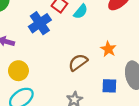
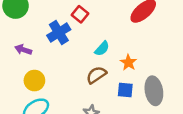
cyan semicircle: (81, 12) -> (102, 49), moved
blue square: (109, 86) -> (125, 90), moved

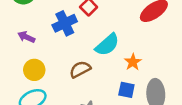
cyan semicircle: (102, 49) -> (107, 45), size x1.5
brown semicircle: (96, 75) -> (80, 69), moved

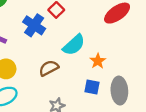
blue cross: (65, 23) -> (34, 25), turned -30

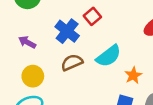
brown semicircle: (49, 68) -> (72, 62), moved

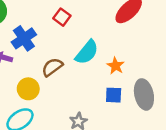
blue cross: (67, 31) -> (24, 38), moved, turned 30
yellow circle: (33, 76) -> (28, 89), moved

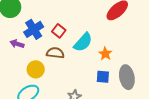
red square: (62, 17) -> (59, 31), moved
brown semicircle: (52, 67) -> (55, 53), turned 42

